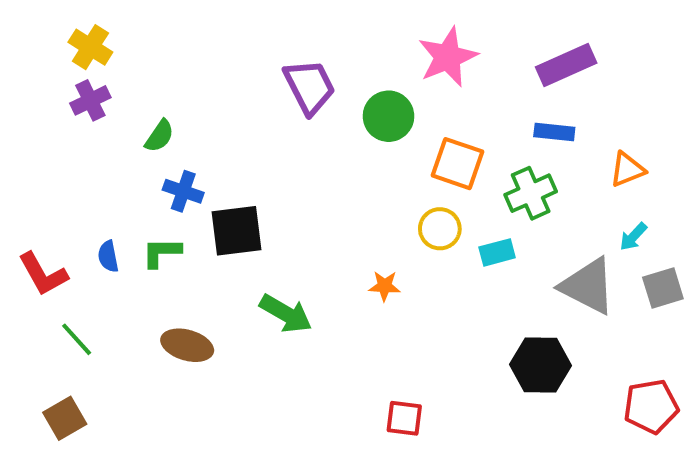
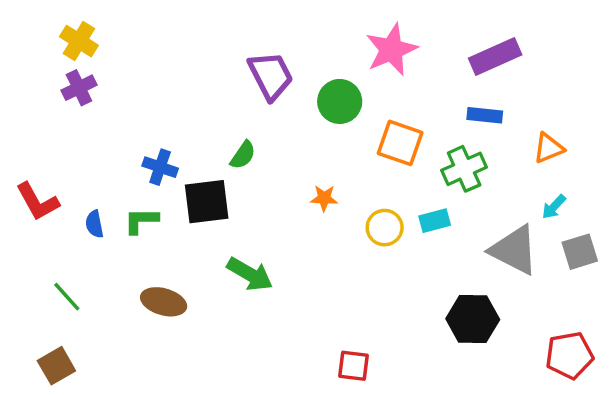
green semicircle: (159, 136) -> (243, 155), moved
yellow circle: (440, 229) -> (385, 228), moved
red L-shape: (43, 274) -> (37, 202), moved
orange star: (385, 286) -> (324, 198), moved

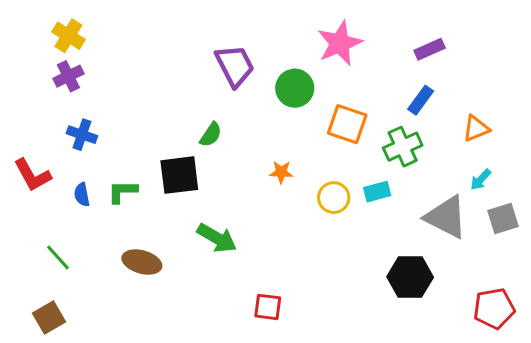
purple rectangle: (495, 57) -> (430, 49), size x0.7
blue rectangle: (485, 115) -> (421, 100), turned -60
blue cross: (160, 167) -> (82, 135), moved
red square: (353, 366) -> (268, 307), moved

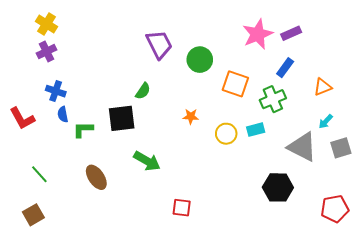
pink star: (340, 43) -> (258, 34), moved
blue semicircle: (82, 195) -> (63, 114), moved
brown ellipse: (142, 262) -> (96, 177), turned 40

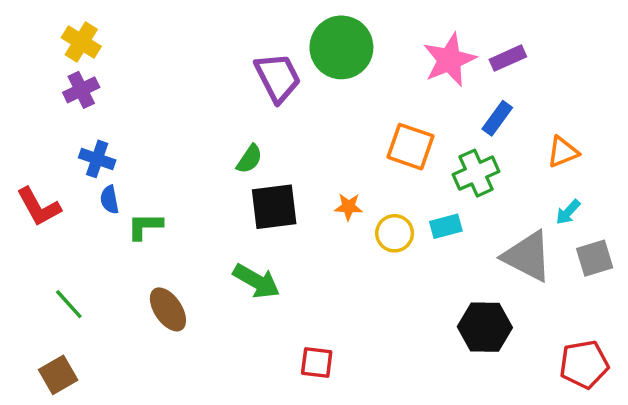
green circle: (200, 60) -> (341, 47), moved, size x1.4
orange star: (191, 116) -> (349, 207), moved
black square: (122, 118) -> (274, 207), moved

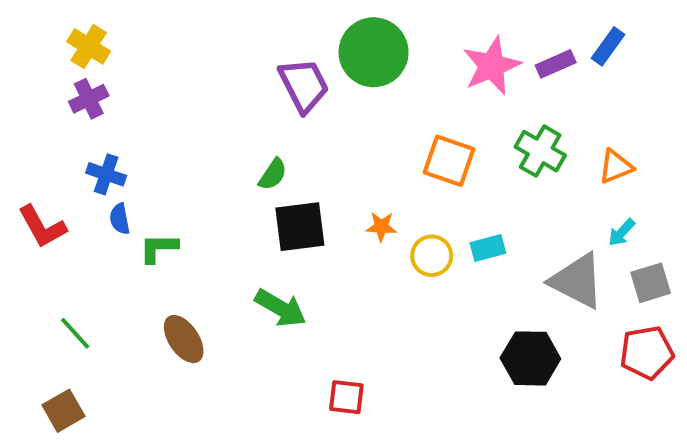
blue rectangle: (497, 118) -> (608, 46), moved
green cross: (476, 173) -> (540, 151), moved, turned -36
red pentagon: (584, 364) -> (647, 353), moved

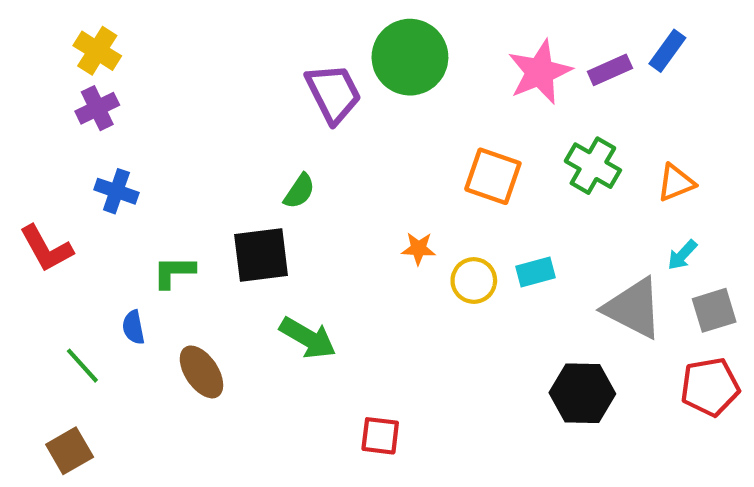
blue semicircle: (120, 219) -> (133, 327), moved
black square: (300, 227) -> (261, 255), moved

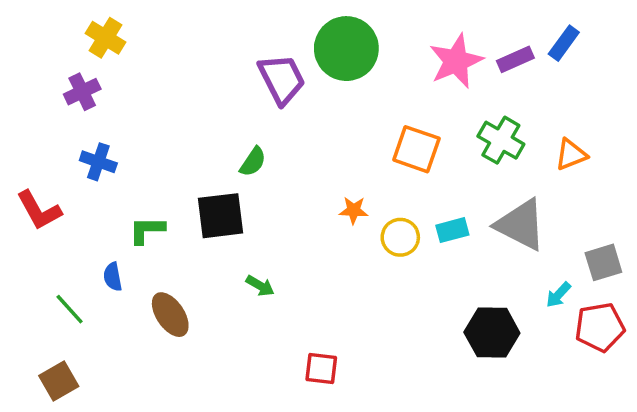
yellow cross: (97, 51) -> (106, 38), moved
cyan arrow: (682, 255) -> (558, 295), moved
gray triangle: (633, 308) -> (521, 225), moved
green arrow: (308, 338) -> (260, 286), size x0.6

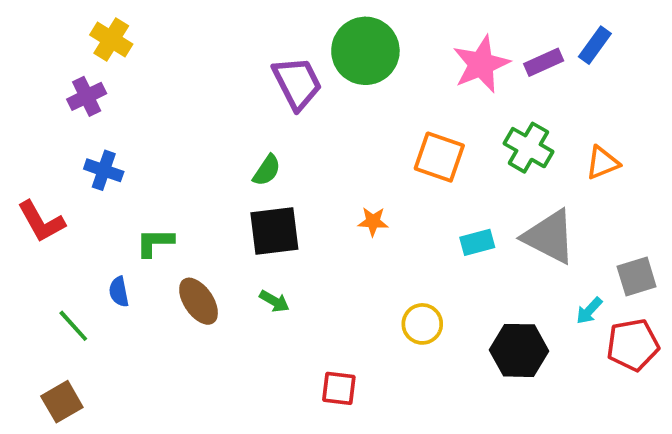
black square: (221, 216) -> (274, 231), moved
yellow circle: (400, 237) -> (422, 324), moved
brown ellipse: (170, 315) -> (199, 301), moved

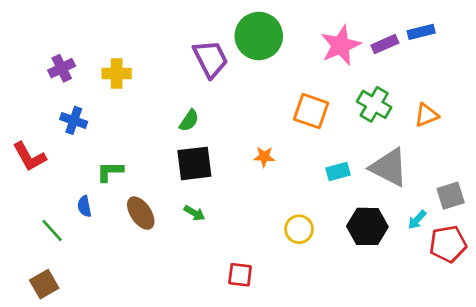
yellow cross: (111, 39) -> (117, 74), moved, turned -32
blue rectangle: (595, 45) -> (421, 32), turned 40
black hexagon: (519, 350) -> (367, 226), moved

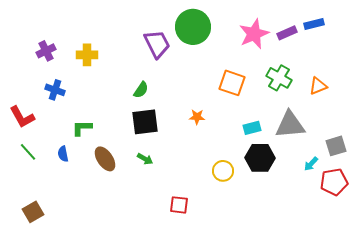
gray triangle: (389, 167) -> (290, 125), turned -32
black hexagon: (367, 226) -> (260, 158), moved
green line: (52, 230) -> (28, 152), moved

